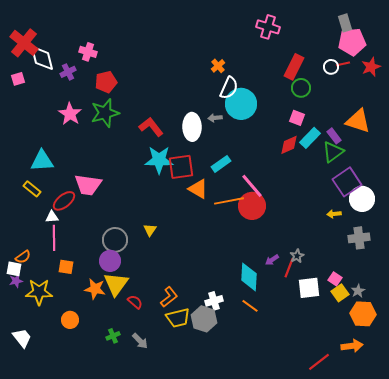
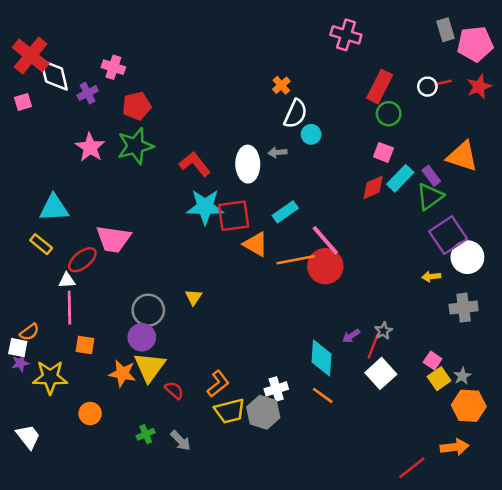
pink pentagon: (352, 42) -> (475, 44), moved
cyan circle: (241, 104) -> (311, 134), size x0.5
white square: (309, 288) -> (381, 373), moved, turned -35

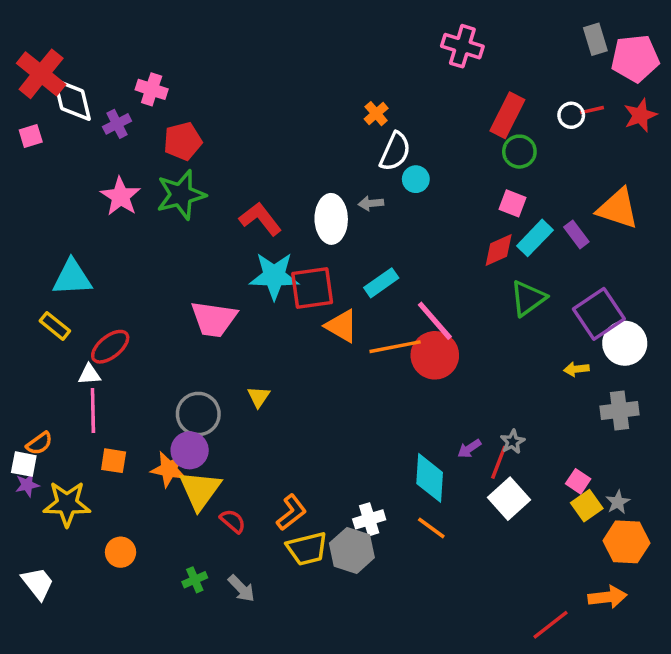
green triangle: (430, 196) -> (528, 298), moved
pink trapezoid: (113, 239) -> (214, 319), moved
orange star: (122, 373) -> (169, 469), moved

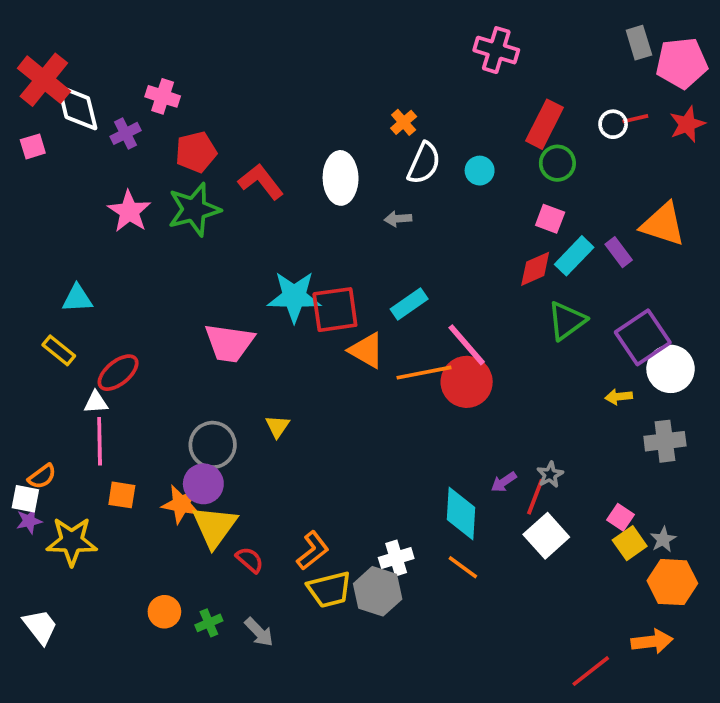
cyan circle: (416, 179) -> (480, 171), moved
red L-shape: (260, 219) -> (261, 182), moved
white ellipse: (331, 219) -> (341, 178), moved
cyan triangle: (72, 278) -> (77, 298), size x0.7
orange circle: (121, 552) -> (164, 612), moved

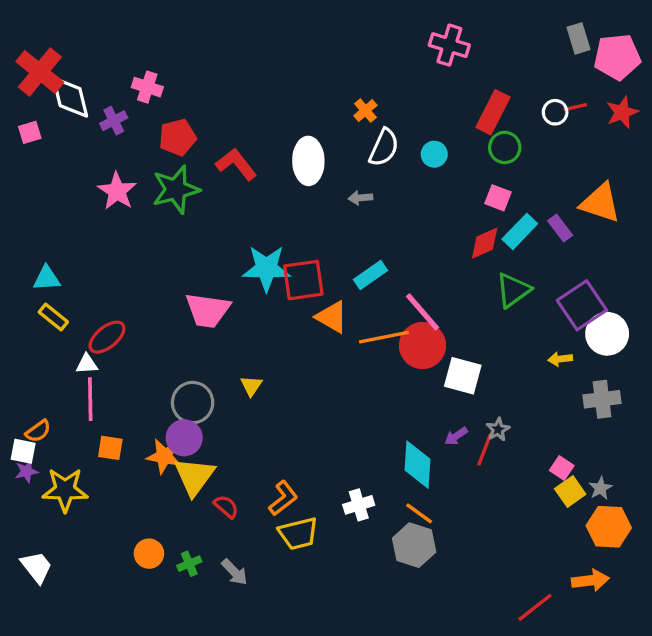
cyan triangle: (77, 298) -> (47, 278), moved
white square: (546, 536) -> (463, 376), moved, turned -33
gray hexagon: (378, 591) -> (414, 545), moved

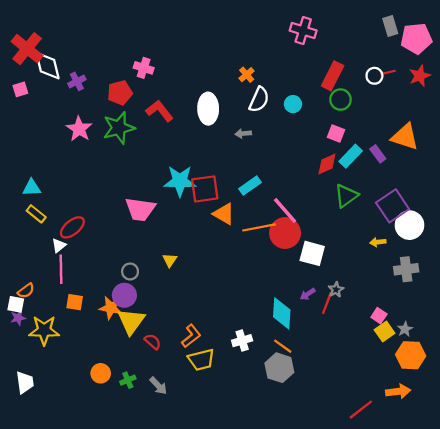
pink cross: (147, 87) -> (144, 68), moved
white triangle: (87, 364) -> (59, 245), turned -35
gray circle: (193, 403) -> (130, 272), size x0.6
white trapezoid: (37, 567) -> (25, 382), turned 30

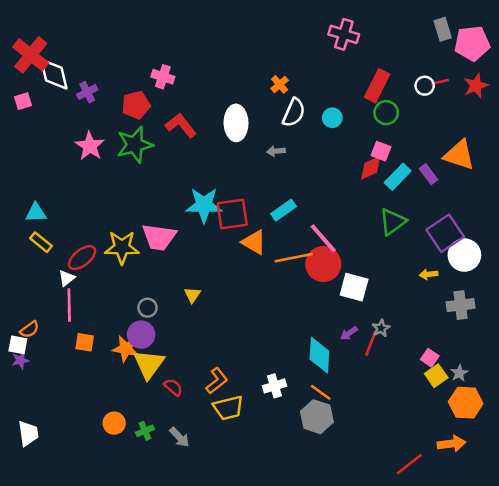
red diamond: (327, 164) -> (371, 168), moved
yellow star: (44, 330) -> (122, 247), moved

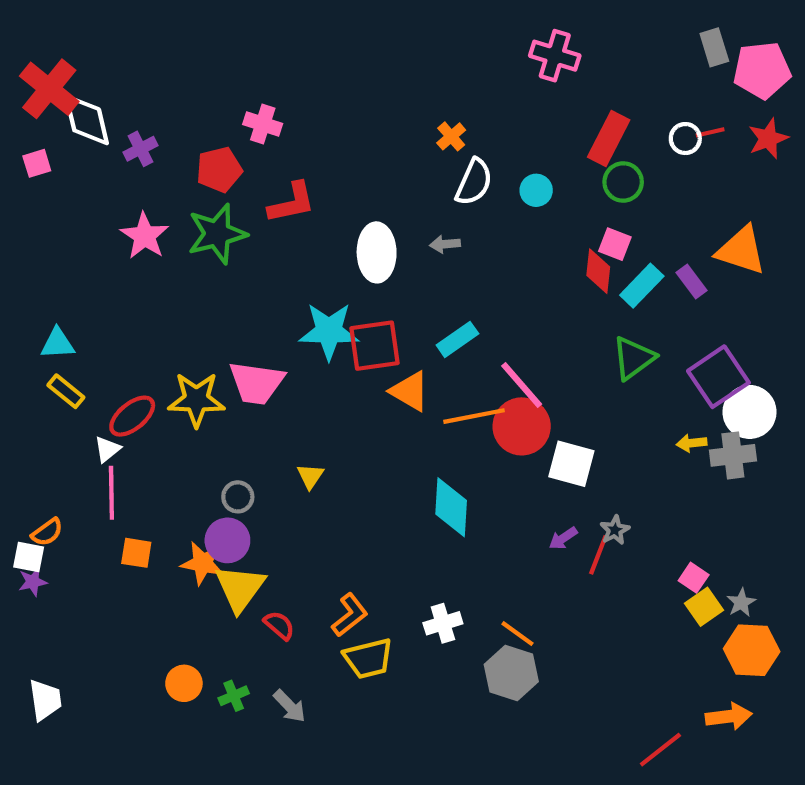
white ellipse: (236, 123) -> (377, 252), moved
red L-shape: (181, 125) -> (292, 203), turned 116
red diamond: (371, 168) -> (598, 271), turned -60
gray cross: (461, 305) -> (733, 455), moved
cyan diamond: (319, 355) -> (451, 507), moved

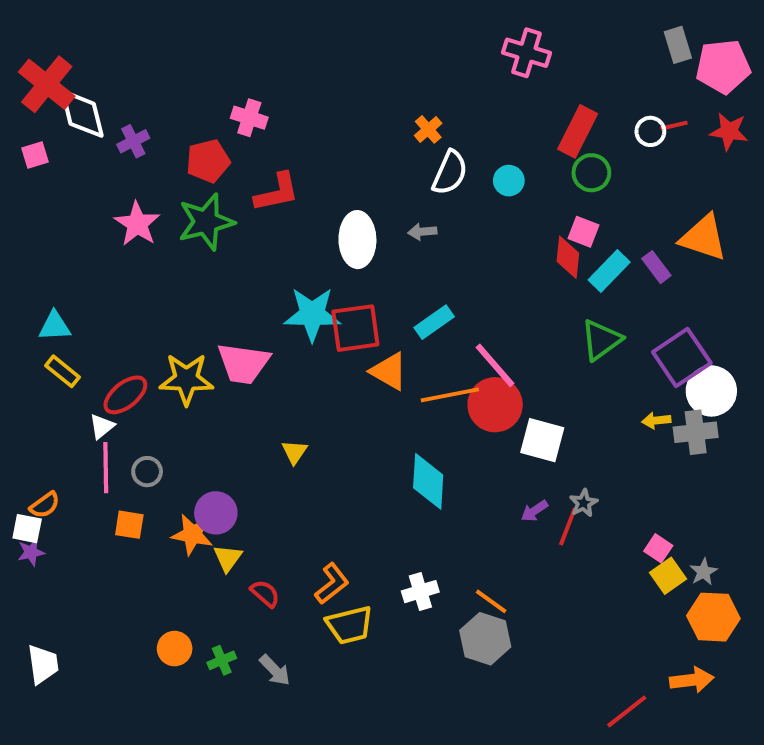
red star: (768, 139) -> (729, 131), turned 30
gray circle: (238, 497) -> (147, 472), moved
yellow triangle: (240, 588) -> (228, 558), size x0.6

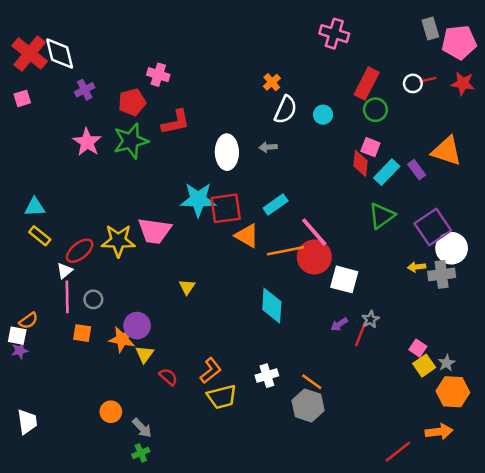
white diamond: (82, 114) -> (60, 54), moved
green cross: (222, 660) -> (141, 453), moved
gray arrow: (275, 670) -> (142, 428), moved

